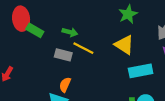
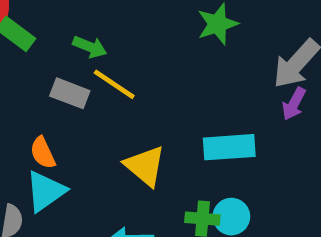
yellow triangle: (124, 45) -> (145, 166), moved
orange semicircle: (65, 85) -> (43, 153), moved, turned -56

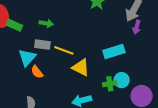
yellow line: (114, 84) -> (64, 50), moved
cyan triangle: (46, 191) -> (27, 57), moved

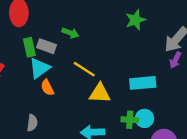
green rectangle: (14, 25) -> (29, 47), moved, turned 42
gray rectangle: (42, 45) -> (46, 46), moved
yellow triangle: (81, 67) -> (100, 93), turned -36

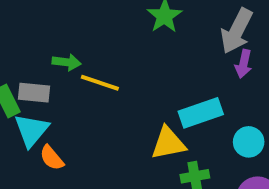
yellow line: (84, 69) -> (100, 83), moved
yellow triangle: (100, 93) -> (168, 143), moved
cyan circle: (144, 118) -> (249, 142), moved

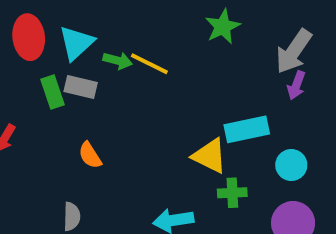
yellow line: (100, 83) -> (149, 64), moved
cyan triangle: (32, 130) -> (76, 43), moved
yellow triangle: (168, 143) -> (210, 156), turned 30

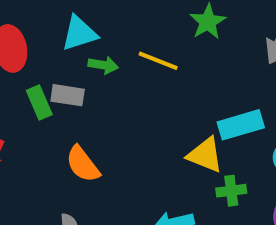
cyan triangle: (76, 43) -> (79, 33), moved, turned 30
yellow line: (149, 64) -> (158, 61), moved
orange semicircle: (90, 155) -> (83, 164), size x1.4

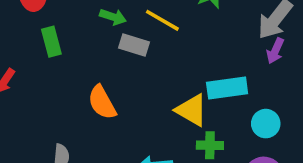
gray rectangle: (68, 95) -> (134, 45), moved
orange semicircle: (83, 164) -> (102, 102), moved

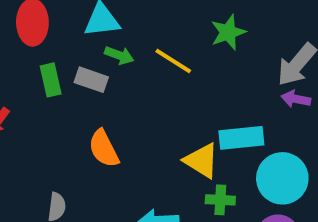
gray rectangle: (134, 45) -> (91, 80), moved
purple arrow: (275, 51) -> (296, 99), turned 75
cyan circle: (266, 124) -> (282, 178), size x1.6

